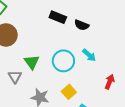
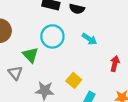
cyan circle: (63, 61) -> (52, 36), moved

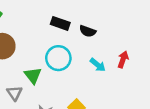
red arrow: (115, 64) -> (123, 59), moved

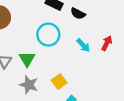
green triangle: (33, 76) -> (27, 59), moved

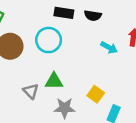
cyan circle: (48, 35) -> (49, 40), moved
green triangle: (27, 59) -> (54, 81), turned -42

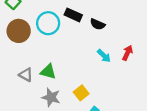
cyan circle: (49, 40) -> (48, 23), moved
gray triangle: (31, 91) -> (26, 75), turned -32

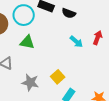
green triangle: (48, 72) -> (27, 42), moved

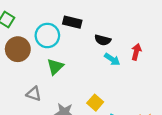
black semicircle: (69, 13) -> (103, 40), moved
green triangle: (27, 42) -> (55, 67), turned -49

